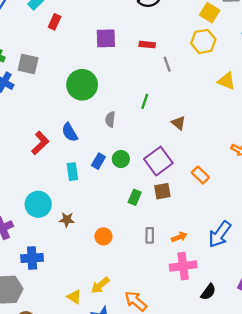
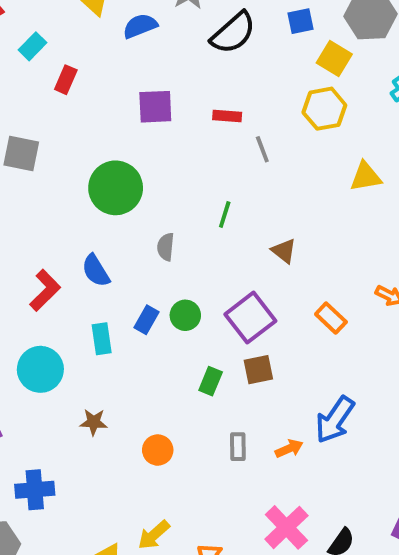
yellow triangle: (226, 81) -> (366, 177), turned -30
orange rectangle: (200, 175) -> (331, 318), moved
cyan circle: (38, 204) -> (40, 369), moved
blue arrow: (220, 234) -> (335, 420), moved
pink cross: (183, 266) -> (286, 527), moved, turned -35

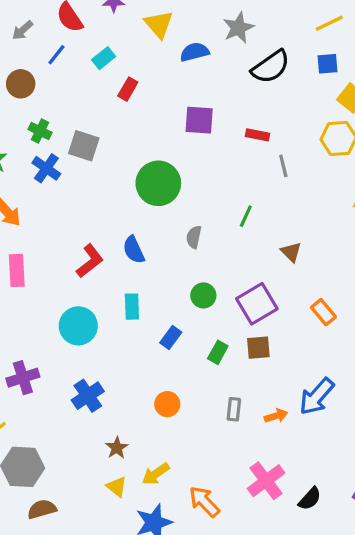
blue rectangle: (147, 320) -> (171, 338), moved
brown star: (94, 422) -> (117, 448), moved, turned 30
blue cross: (35, 490) -> (88, 396), moved, turned -36

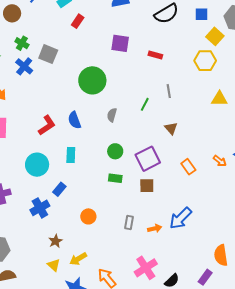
gray line: (283, 166) -> (169, 91), moved
blue rectangle: (171, 338) -> (59, 189), moved
green rectangle: (218, 352) -> (115, 178), moved, turned 64

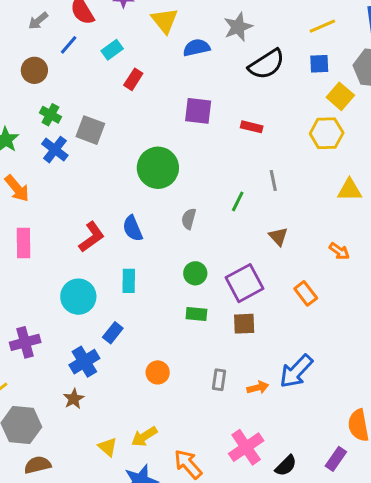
orange arrow: (220, 161) -> (339, 251), moved
brown star: (55, 241) -> (74, 399), moved

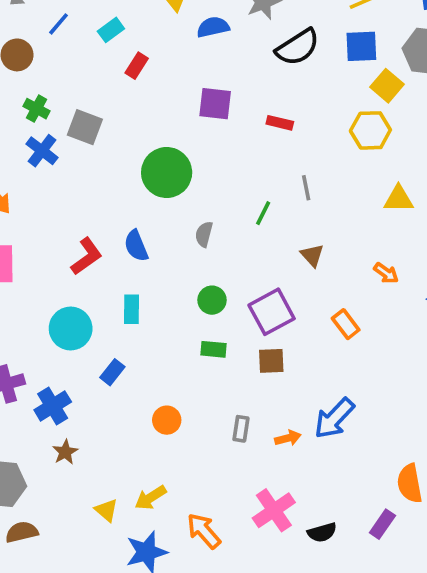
blue square: (319, 64) -> (361, 46), size x1.4
blue cross: (84, 362) -> (53, 406), moved
black semicircle: (286, 466) -> (322, 532), turned 30

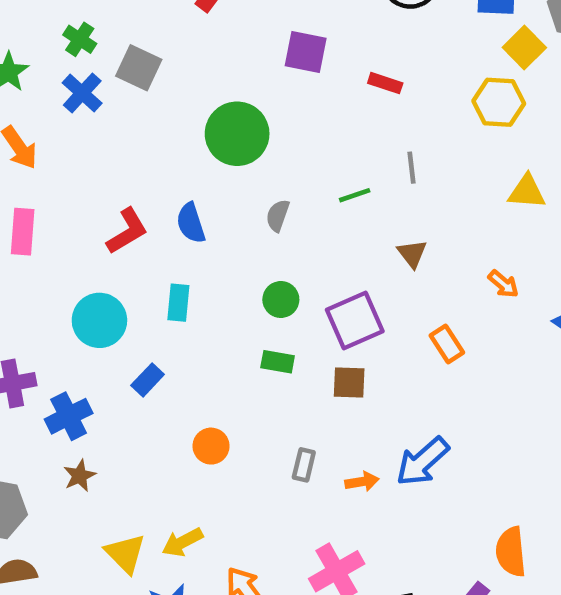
green line: (263, 213) -> (355, 195), turned 40
yellow triangle: (106, 510) -> (125, 553), size x1.4

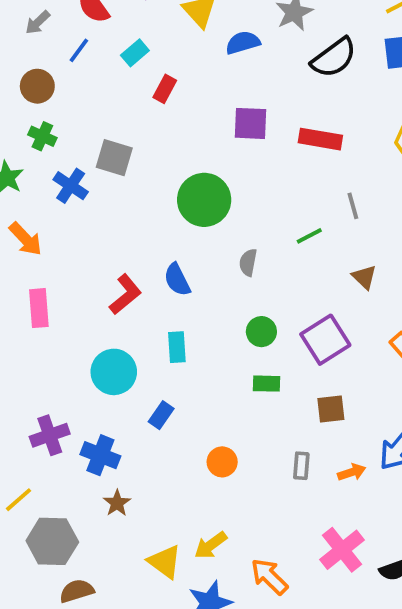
green cross: (80, 39) -> (42, 136), moved
red rectangle: (385, 83) -> (320, 139), size x1.5
brown square: (349, 383) -> (331, 409), moved
blue cross: (69, 416) -> (100, 455), turned -33

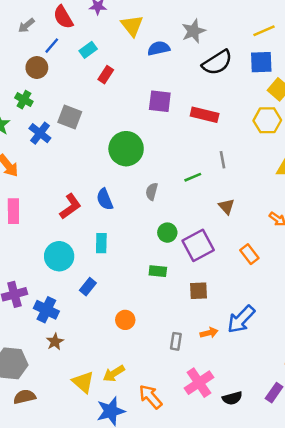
brown circle: (37, 86) -> (37, 68), moved
green circle: (261, 332) -> (167, 233), moved
gray rectangle: (301, 466) -> (176, 341), moved

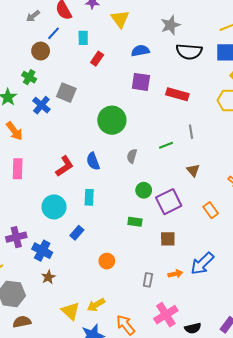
blue semicircle: (159, 48) -> (140, 51), moved
cyan rectangle: (88, 50) -> (83, 38), turned -56
black semicircle: (217, 62) -> (189, 52), turned 35

